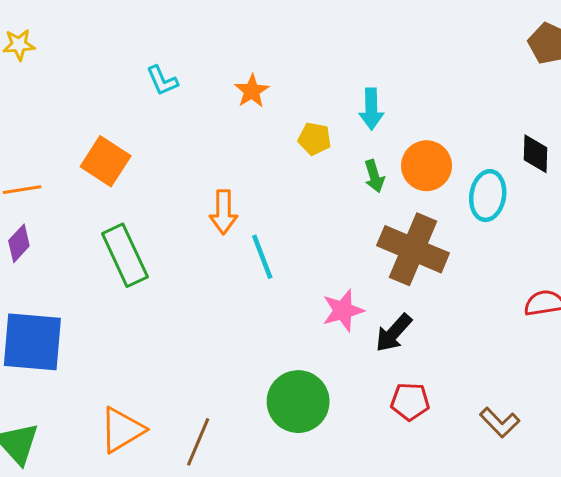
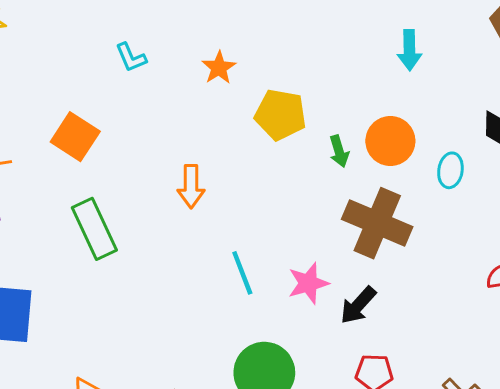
cyan arrow: (371, 109) -> (409, 50), moved
yellow pentagon: (315, 139) -> (280, 115), size x1.6
cyan ellipse: (488, 196) -> (450, 170), size x0.7
cyan line: (262, 257) -> (242, 273), moved

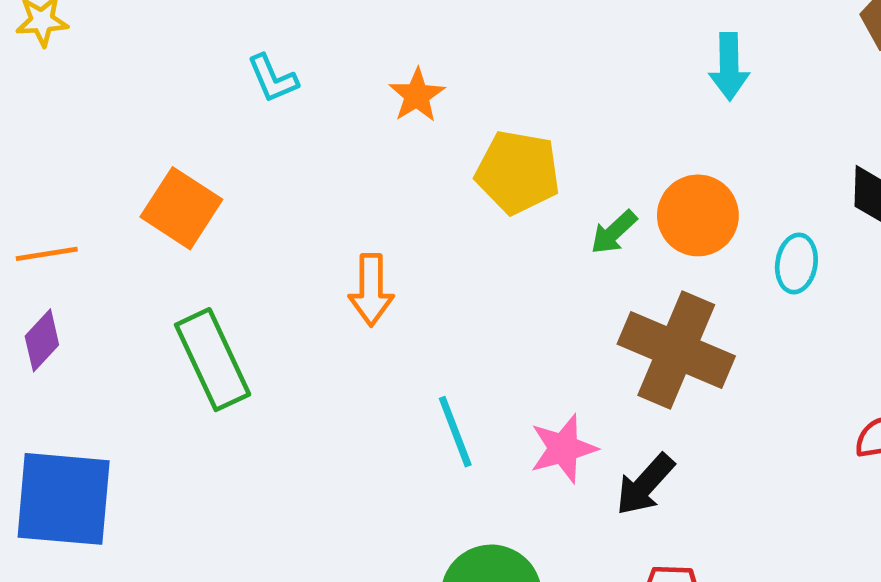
green arrow: (339, 151) -> (614, 232), turned 64

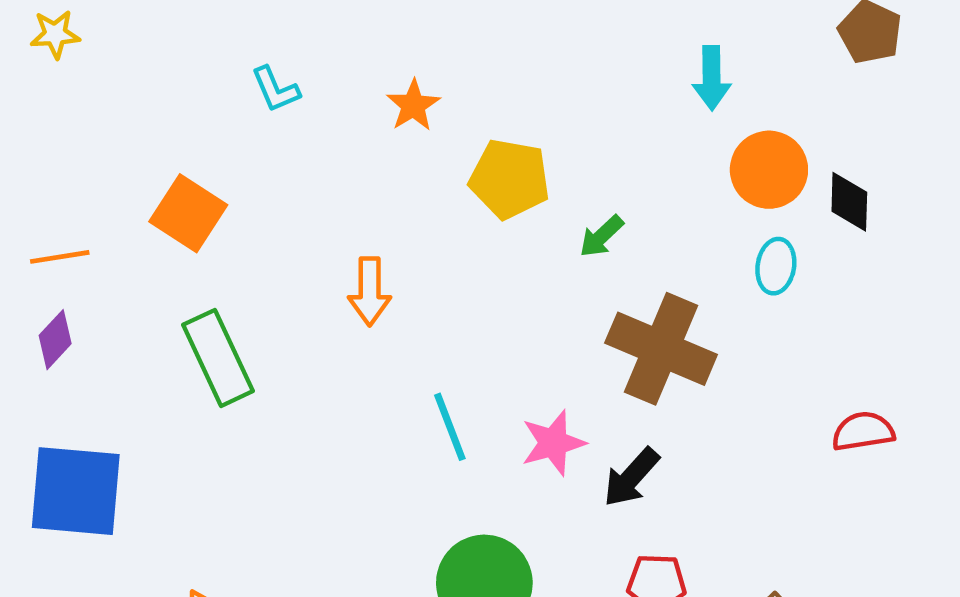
orange circle: (698, 215) -> (769, 170), moved

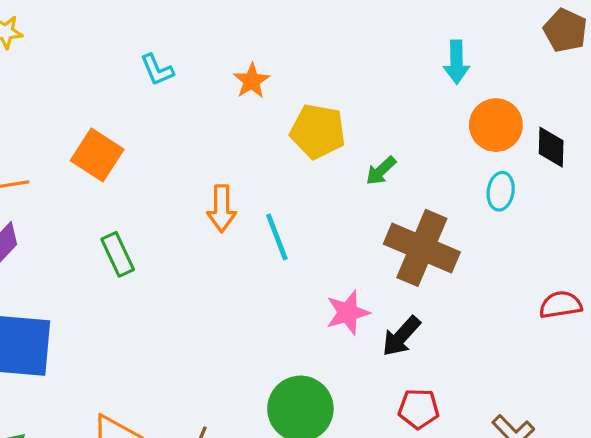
green rectangle: (218, 358) -> (118, 254), size x0.7
cyan line: (450, 427) -> (277, 237), moved

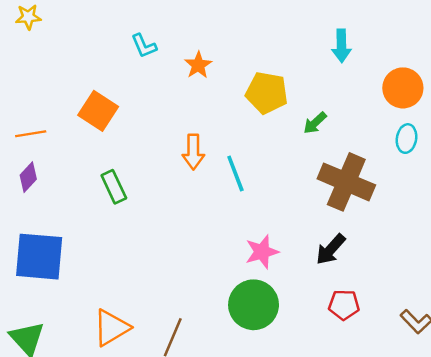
cyan arrow: (456, 62) -> (341, 46), moved
orange star: (252, 81) -> (198, 65), moved
pink star: (348, 313) -> (262, 252), moved

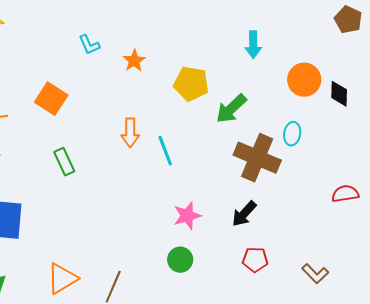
green arrow: (315, 123) -> (231, 109), size x1.6
cyan ellipse: (406, 139) -> (292, 134), moved
green circle: (254, 305) -> (180, 260), size x0.6

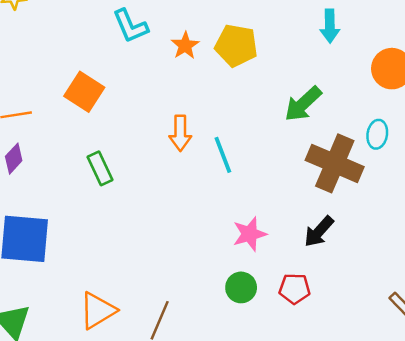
cyan L-shape: (89, 45) -> (130, 26), size x1.4
yellow pentagon: (191, 84) -> (236, 46), moved
red pentagon: (255, 260) -> (295, 289), moved

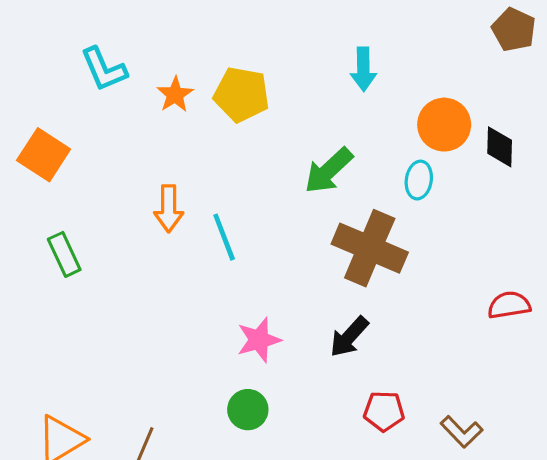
cyan ellipse: (377, 134) -> (419, 180), moved
red pentagon: (295, 289) -> (384, 411), moved

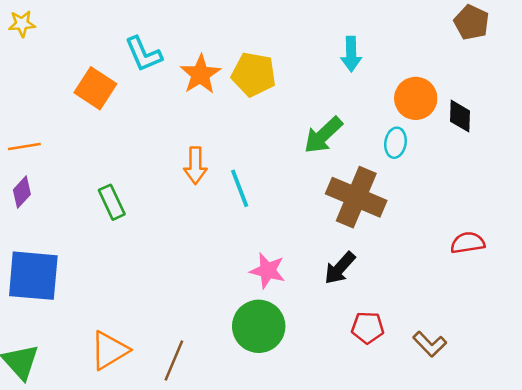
orange star: (175, 95) -> (200, 74), size x1.4
orange square: (44, 155) -> (95, 88), moved
pink star: (259, 340) -> (268, 271), turned 30
green circle: (248, 410) -> (259, 326), size x1.6

